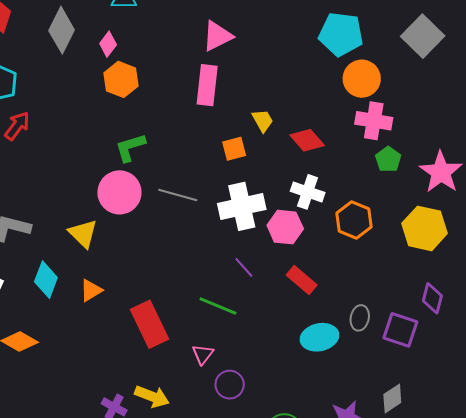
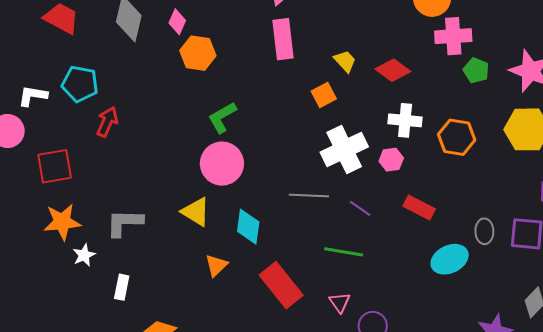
gray line: (178, 195) -> (309, 196), moved
pink hexagon: (285, 227) -> (391, 160), size x0.7
cyan diamond: (46, 280) -> (248, 227), moved

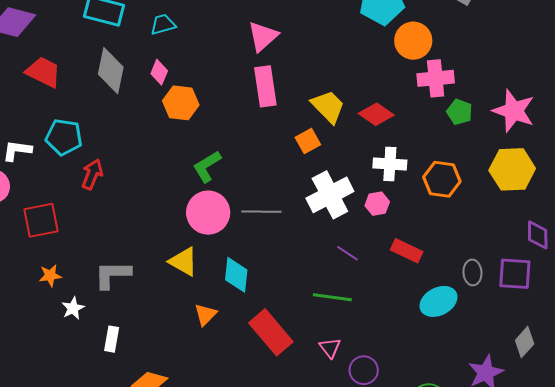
yellow trapezoid: (345, 61) -> (328, 107), size x1.5
gray line: (309, 196) -> (261, 212), moved
orange star: (62, 222) -> (50, 276), size x0.6

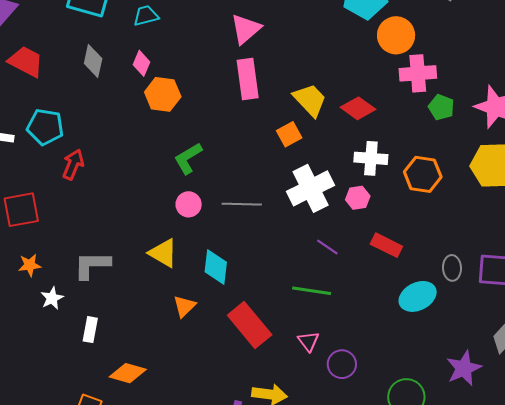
gray diamond: (111, 71) -> (93, 61), size x0.7
pink circle: (208, 213) -> (189, 204), size x0.6

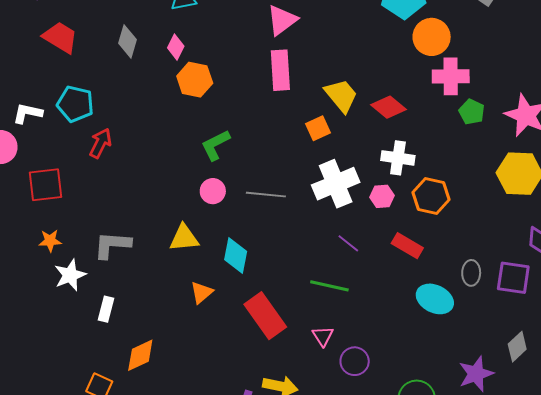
orange hexagon: (423, 174) -> (431, 196), moved
yellow triangle: (163, 253) -> (184, 238), turned -40
cyan ellipse: (418, 296) -> (435, 299), turned 48
white star: (52, 298) -> (70, 275), size x1.4
orange diamond: (128, 373) -> (140, 355), turned -45

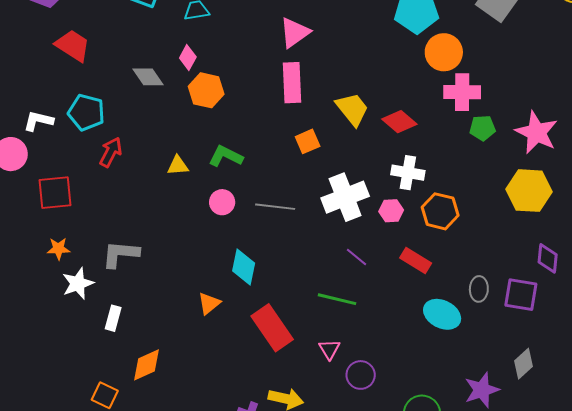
gray diamond: (128, 41) -> (148, 77), moved, turned -52
green pentagon: (472, 112) -> (482, 128), turned -30
orange square: (318, 128) -> (308, 141), moved
green L-shape: (215, 145) -> (226, 156), turned 52
yellow triangle: (184, 238) -> (178, 166), moved, size x0.7

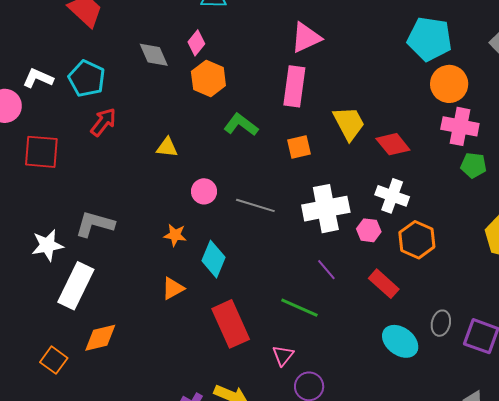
green L-shape: (226, 156) -> (241, 125), moved
orange star: (58, 249) -> (175, 235), moved
white rectangle: (113, 318) -> (76, 286), size x1.8

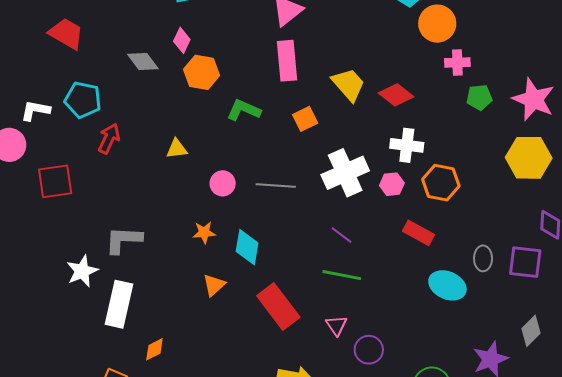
pink cross: (460, 126) -> (457, 63), size x0.7
purple line: (326, 270) -> (342, 235), moved
orange diamond: (100, 338) -> (154, 349), size x0.7

